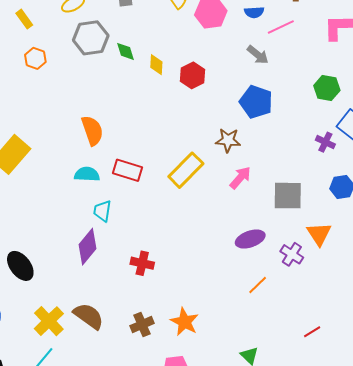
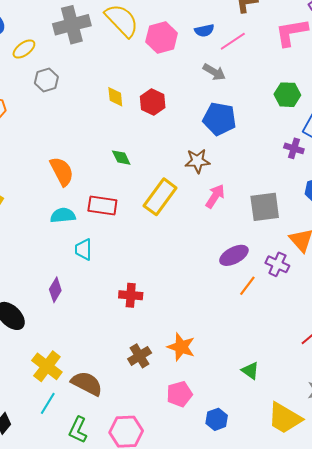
gray hexagon: (91, 38) -> (46, 80), size x0.7
green diamond: (126, 51) -> (121, 158), moved
purple diamond: (88, 247) -> (55, 290), moved, size x0.7
orange line: (258, 285) -> (247, 286), moved
brown semicircle: (89, 316) -> (87, 383), moved

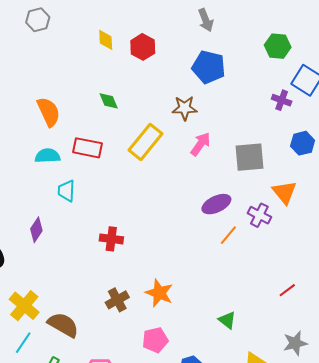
gray arrow: (214, 72) -> (206, 20), turned 35

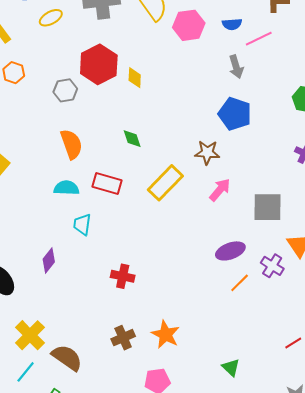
gray hexagon: (38, 20) -> (65, 90), moved
red hexagon: (143, 47) -> (99, 64), moved, size x1.5

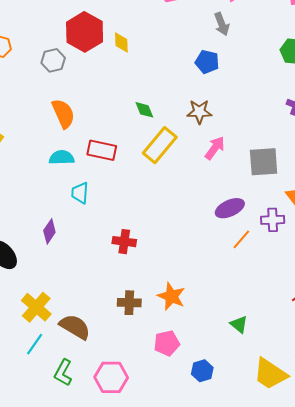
blue pentagon: (235, 114) -> (207, 62), moved, size x0.7
green diamond: (132, 139) -> (144, 110), moved
purple cross: (272, 266) -> (273, 220), turned -30
brown cross: (123, 338) -> (129, 303), turned 30

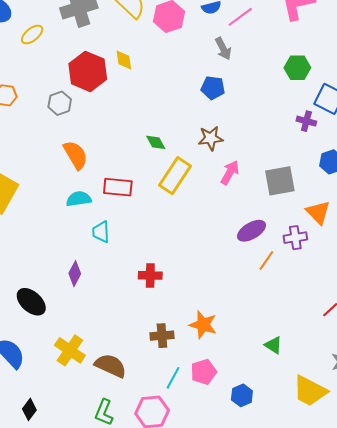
yellow diamond: (121, 42) -> (124, 60), moved
cyan line: (35, 344) -> (173, 378), moved

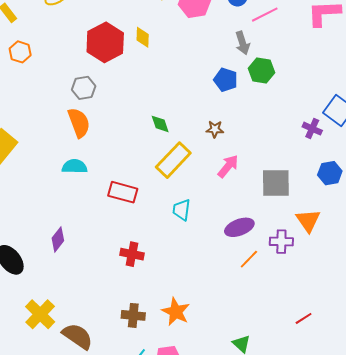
green hexagon: (297, 68) -> (261, 71), moved
gray hexagon: (60, 103) -> (84, 88), moved
brown star: (211, 138) -> (215, 129), size x0.7
red rectangle: (118, 187) -> (123, 192), moved
cyan trapezoid: (101, 232) -> (182, 210), moved

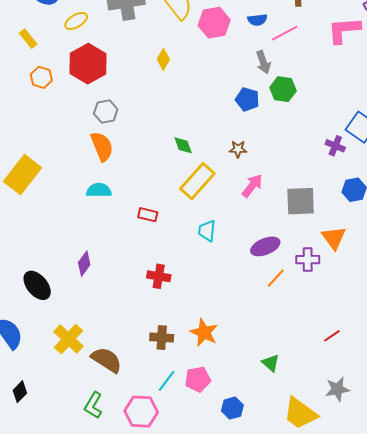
yellow diamond: (143, 37) -> (163, 59), turned 30
red hexagon: (105, 42) -> (88, 64), moved
red rectangle: (123, 192) -> (148, 215), size x0.7

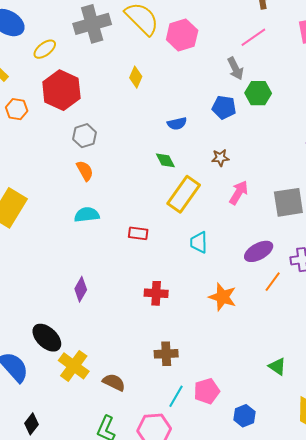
blue semicircle: (257, 20) -> (177, 124), moved
orange semicircle: (102, 146) -> (85, 171), size x0.7
black ellipse: (37, 285) -> (47, 338), moved
orange star: (204, 333) -> (223, 297), moved
brown semicircle: (107, 360) -> (114, 382), size x0.7

